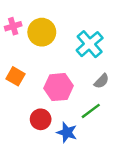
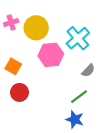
pink hexagon: (59, 87) -> (51, 55), moved
red circle: (41, 119) -> (19, 92), moved
blue star: (67, 132) -> (75, 120), moved

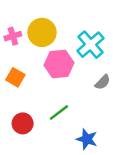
pink cross: (11, 23) -> (13, 36), moved
red circle: (19, 92) -> (23, 123), moved
green line: (79, 97) -> (59, 112), moved

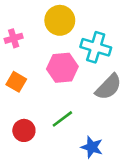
yellow circle: (42, 32) -> (60, 20), moved
cyan cross: (91, 45) -> (96, 47), turned -32
gray semicircle: (103, 82) -> (108, 87), size x1.6

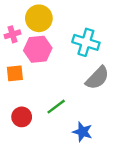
yellow circle: (60, 20) -> (39, 18), moved
pink hexagon: (62, 68) -> (38, 49), moved
orange square: (16, 82) -> (15, 73), turned -36

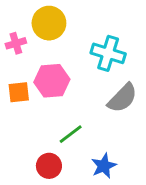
pink hexagon: (38, 49) -> (52, 81), moved
red circle: (22, 117) -> (49, 166), moved
blue star: (82, 132) -> (104, 166), turned 30

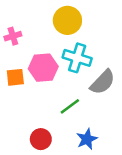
yellow circle: (49, 23) -> (67, 20), moved
cyan cross: (108, 53) -> (77, 58), moved
green line: (71, 134) -> (70, 106), moved

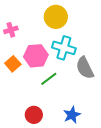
orange square: (15, 77) -> (13, 64), turned -35
gray semicircle: (103, 82) -> (85, 68), turned 110
green line: (70, 106) -> (49, 79), moved

